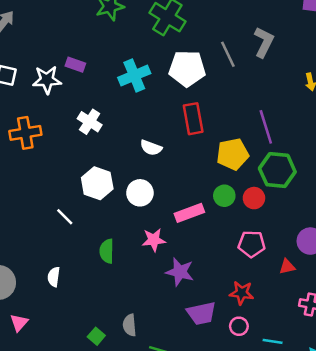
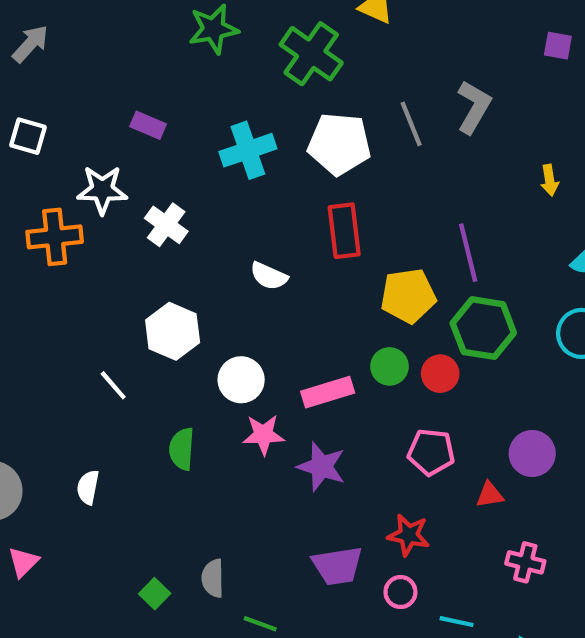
white star: (47, 80) -> (102, 190), moved
white circle: (140, 193) -> (241, 380), moved
purple star: (180, 272) -> (321, 467), moved

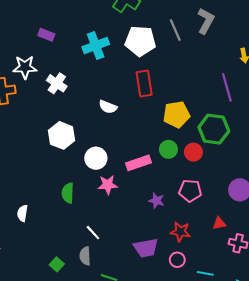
purple line: (468, 253) -> (227, 87), moved
white line: (113, 385) -> (93, 233), moved
purple star: (321, 467) -> (156, 201), moved, size x0.7
red triangle: (490, 495) -> (219, 223), moved

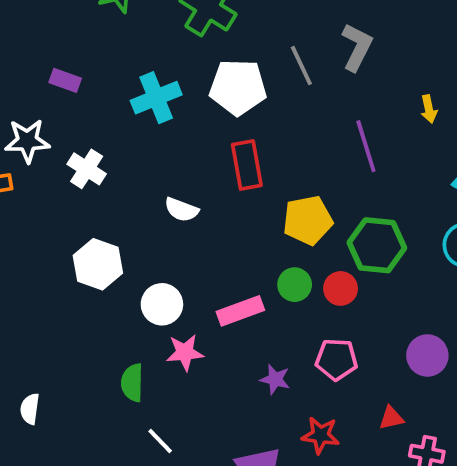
purple line: (227, 87) -> (366, 146), moved
green semicircle: (68, 193) -> (132, 383), moved

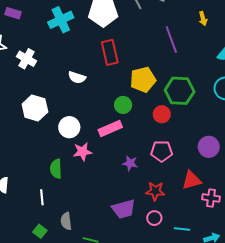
green circle: (295, 285) -> (123, 105), moved
red triangle: (391, 418) -> (192, 180), size x1.5
white line: (160, 441) -> (42, 197), moved, turned 42

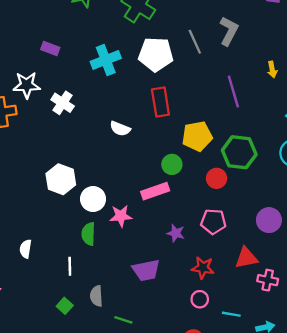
white hexagon: (35, 108) -> (61, 179), moved
white circle: (69, 127) -> (93, 199), moved
purple trapezoid: (124, 209) -> (146, 270), moved

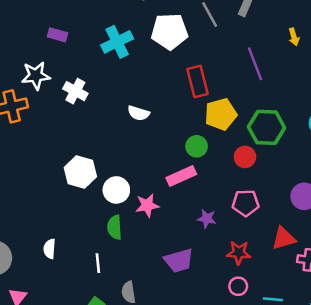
red rectangle: (160, 102) -> (197, 82), moved

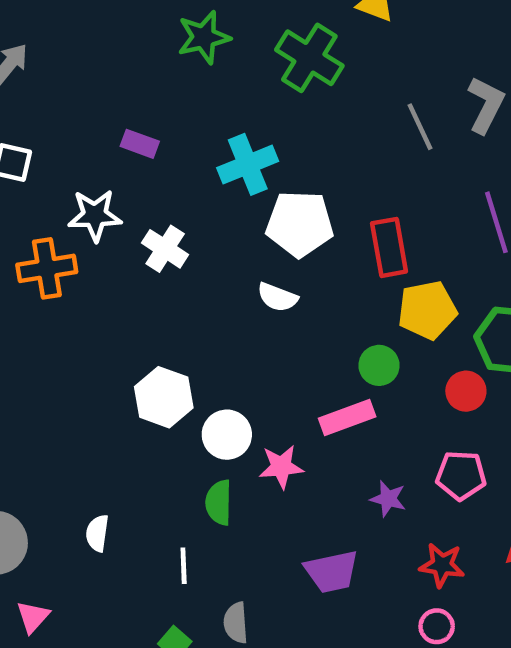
white pentagon: (170, 31) -> (300, 224), moved

